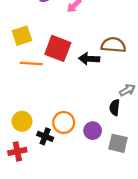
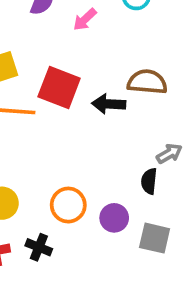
black cross: (45, 136) -> (39, 247), moved

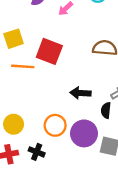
black arrow: (109, 104) -> (81, 93), moved
purple circle: (114, 218) -> (84, 133), size x1.5

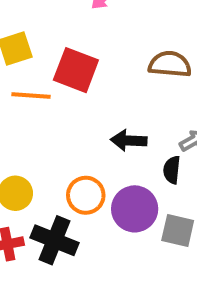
black cross: (37, 152) -> (54, 240), size x1.6

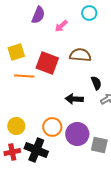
brown semicircle: (170, 64) -> (80, 55), moved
black semicircle: (172, 170) -> (96, 83), moved, turned 152

